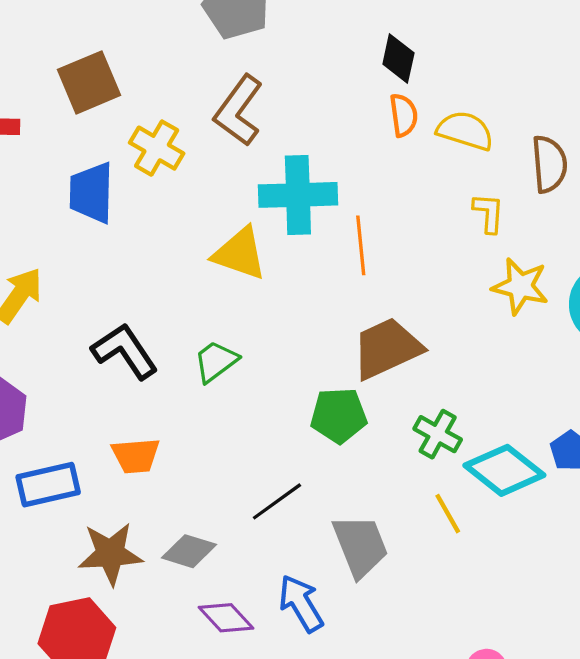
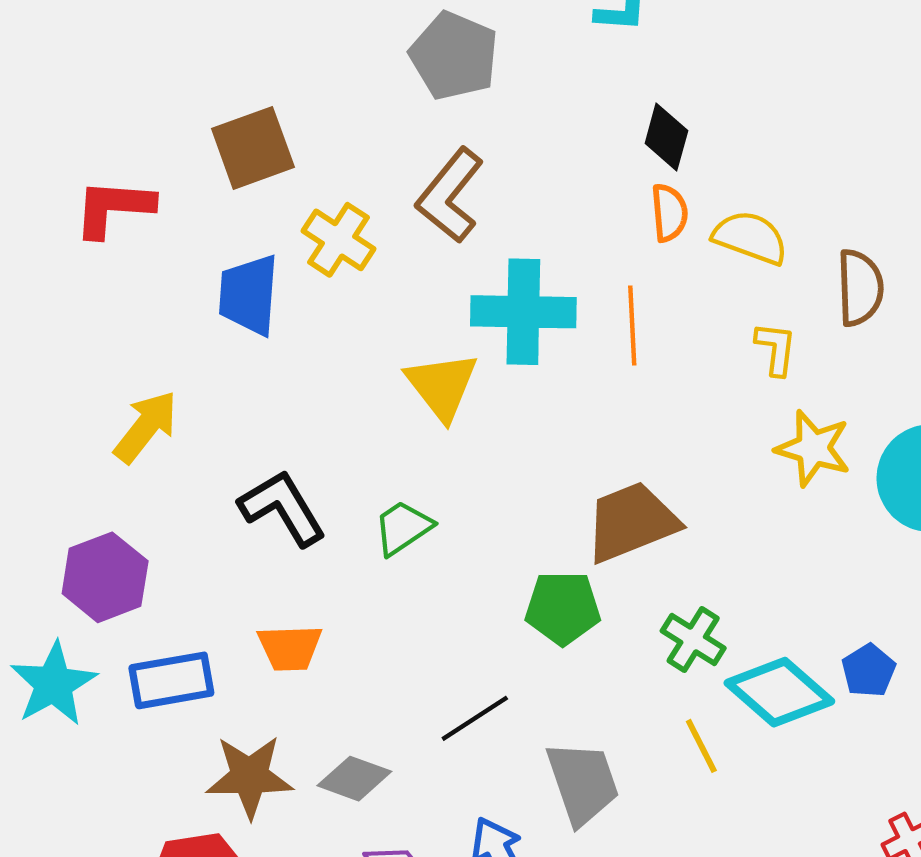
orange line: (361, 245) -> (632, 326), moved
yellow triangle: (240, 254) -> (442, 386), turned 30

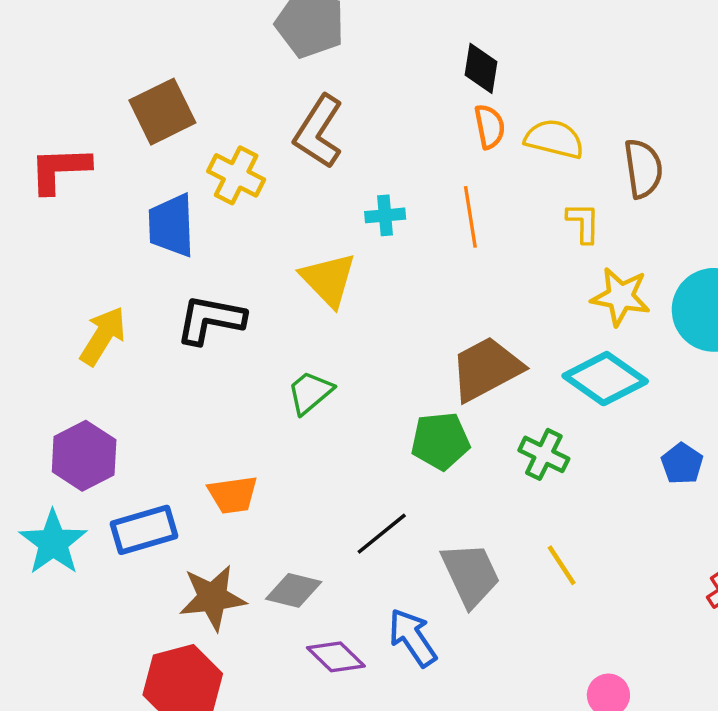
cyan cross: (523, 312) -> (385, 215), size x0.5
black L-shape: (282, 508) -> (210, 320), moved, turned -42
cyan diamond: (779, 692) -> (605, 379), moved
yellow line: (701, 746) -> (562, 565), moved

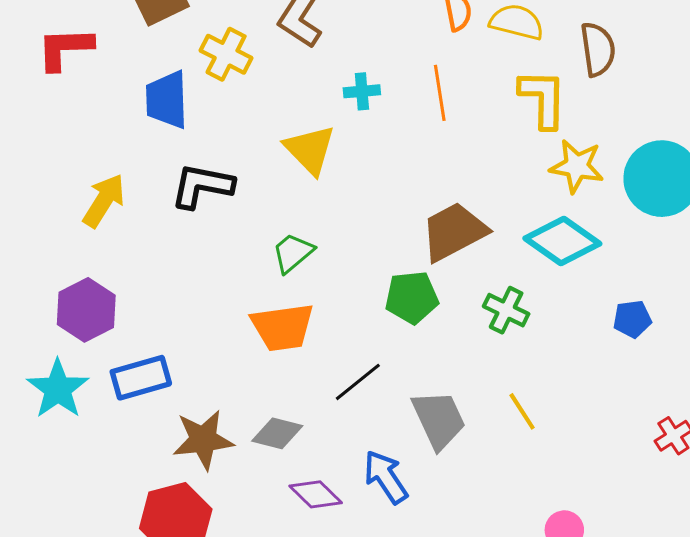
yellow L-shape: (583, 223) -> (543, 99), size x1.6
blue pentagon: (682, 464) -> (632, 319), turned 30
orange trapezoid: (233, 495) -> (283, 327), moved, size x1.4

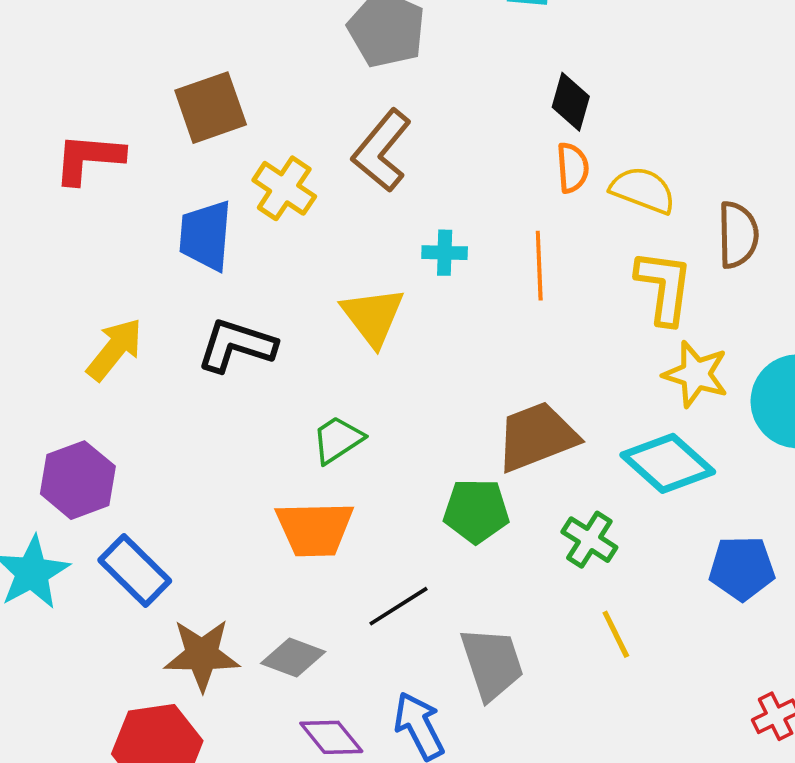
blue pentagon: (632, 319) -> (742, 568), size x1.4
blue rectangle: (141, 378) -> (135, 570), turned 54
yellow line: (522, 411) -> (616, 634), moved

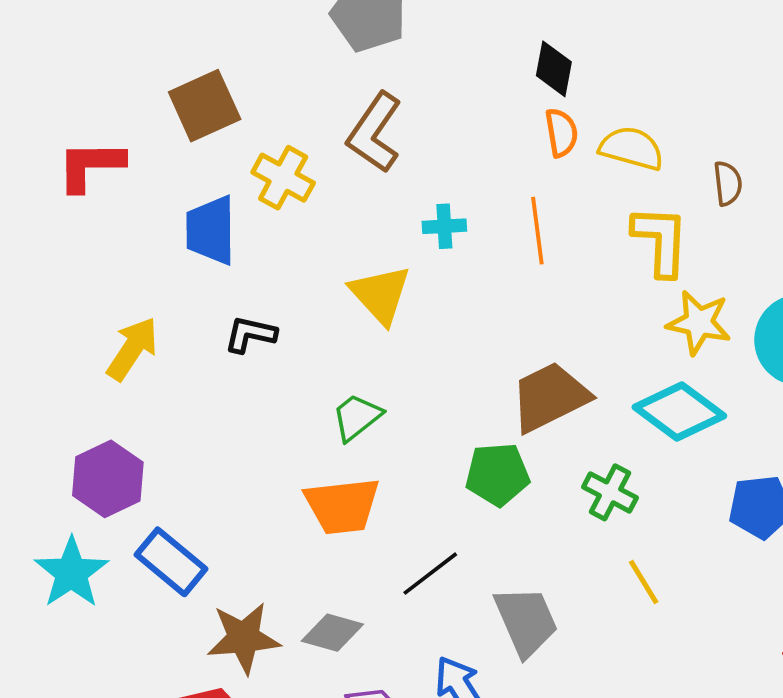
brown semicircle: (738, 235) -> (728, 183), size x0.7
black L-shape: (236, 345) -> (250, 334), size x0.7

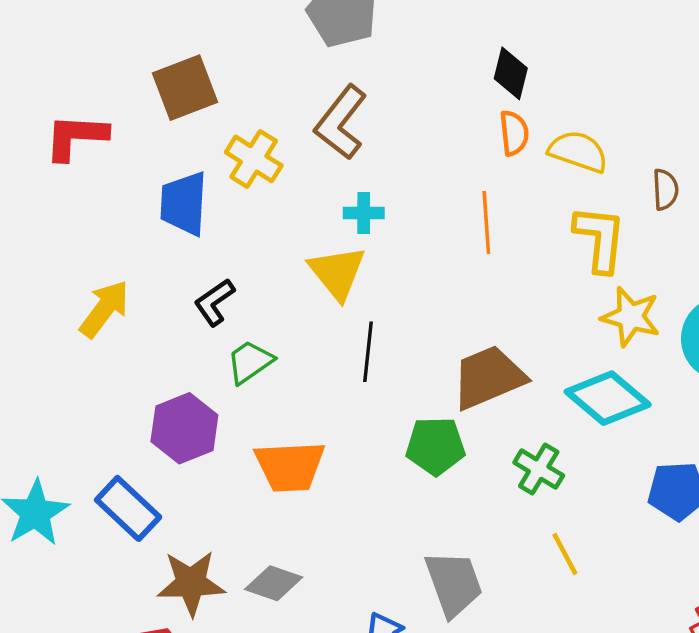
cyan cross: (444, 226) -> (364, 213), moved
black L-shape: (250, 334) -> (214, 302), turned -51
green trapezoid: (357, 417) -> (250, 362), moved
purple hexagon: (108, 479) -> (184, 428), moved
black line: (430, 574) -> (368, 352), moved, turned -50

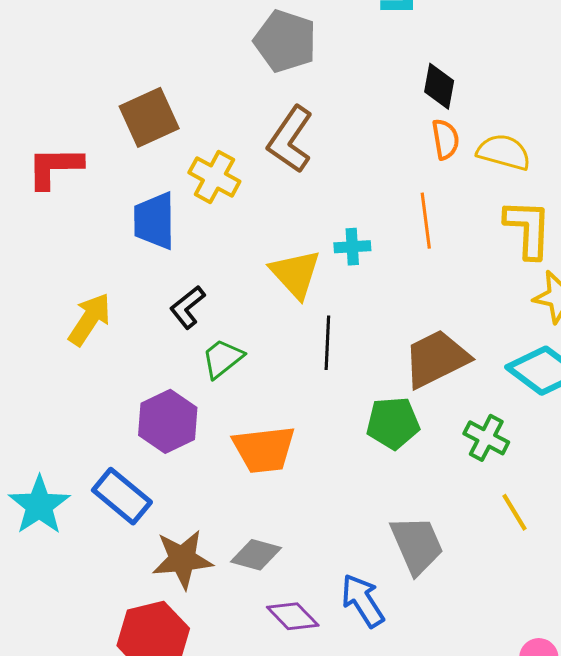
cyan cross: (364, 213) -> (352, 247), moved

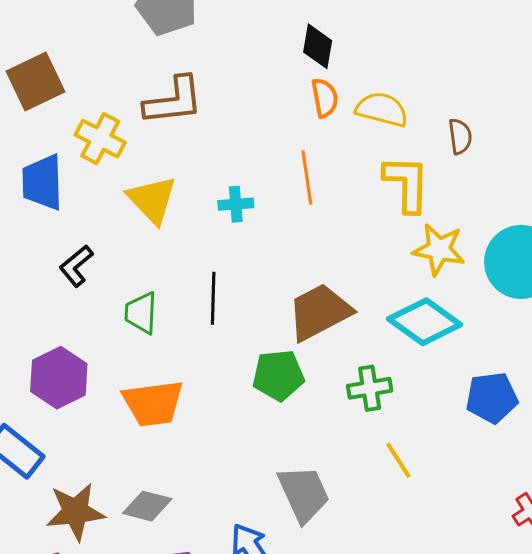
brown L-shape: (290, 139) -> (173, 101), turned -130
yellow triangle: (295, 274) -> (152, 200), moved
green trapezoid: (222, 358) -> (141, 313), moved, turned -48
green cross: (486, 438) -> (370, 388), turned -36

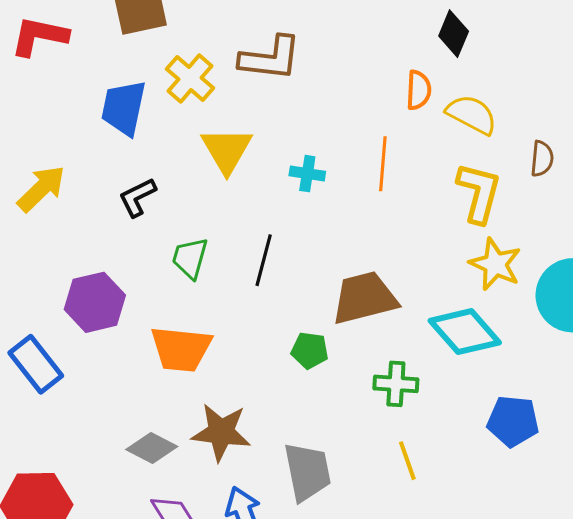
black diamond: (318, 46) -> (454, 34), moved
green pentagon: (278, 375) -> (310, 350), size x0.7
brown star: (75, 512) -> (221, 432), moved

